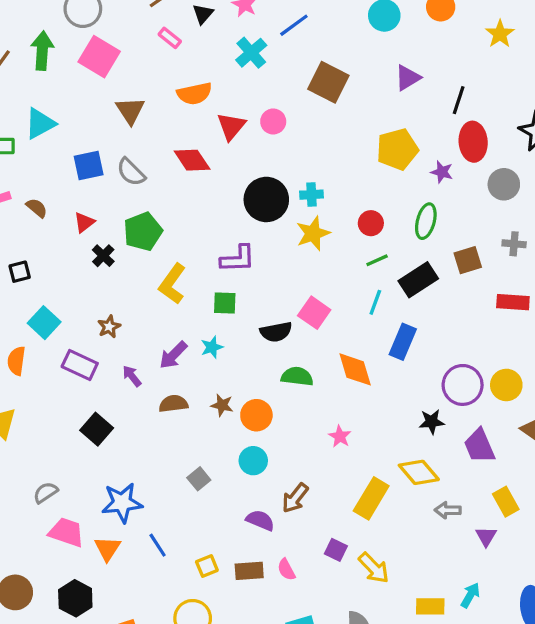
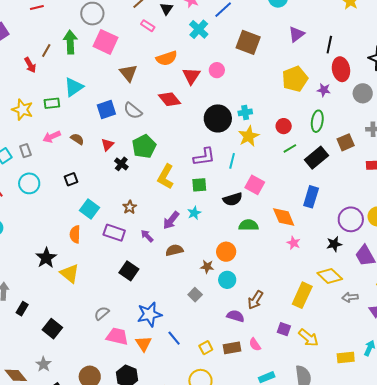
cyan line: (375, 302) -> (232, 161), moved
brown star: (222, 405) -> (207, 267), moved
pink star: (340, 436) -> (294, 243), moved

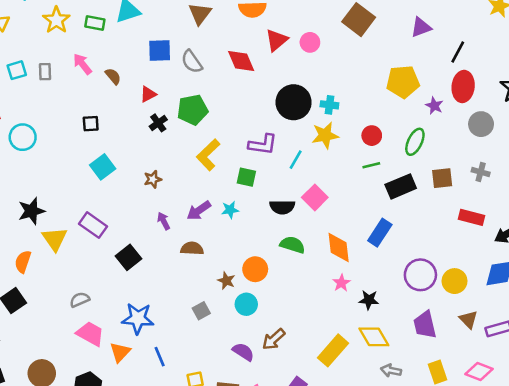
pink arrow: (52, 137) -> (82, 64), turned 60
cyan circle: (29, 183) -> (23, 137), moved
purple rectangle: (114, 233) -> (93, 225), moved
orange semicircle: (75, 234) -> (23, 262), moved
black star: (334, 244) -> (369, 300), moved

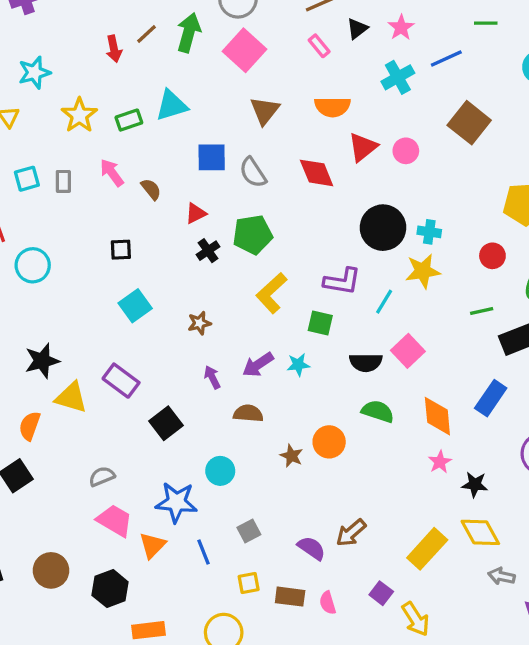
green rectangle: (95, 23) -> (129, 120), turned -30
red circle: (372, 136) -> (492, 256), moved
yellow triangle: (55, 239) -> (71, 398), turned -40
cyan circle: (246, 304) -> (220, 471), moved
gray square: (201, 311) -> (249, 531), moved

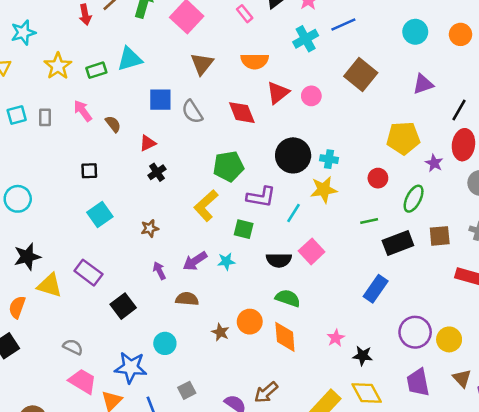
green pentagon: (253, 235) -> (228, 166), moved
cyan circle: (33, 265) -> (18, 199), moved
orange diamond: (437, 416) -> (285, 337), moved
gray semicircle: (102, 476) -> (73, 347), turned 48

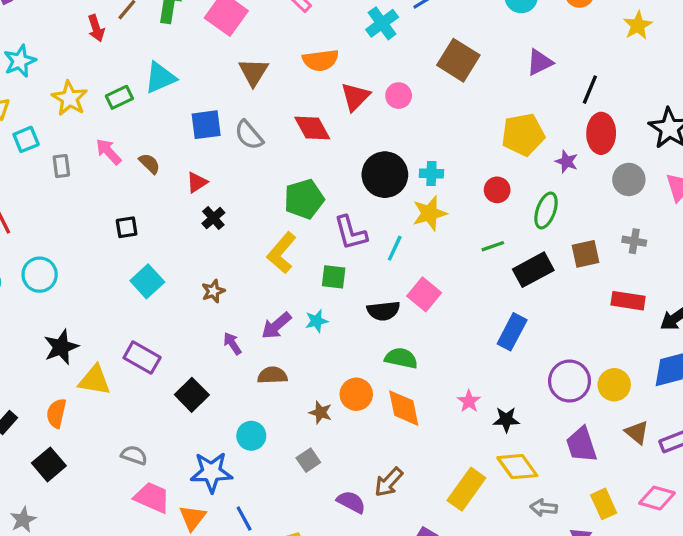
cyan square: (17, 115) -> (26, 139), moved
purple L-shape: (261, 197) -> (351, 233), turned 72
gray square: (187, 390) -> (308, 460), moved

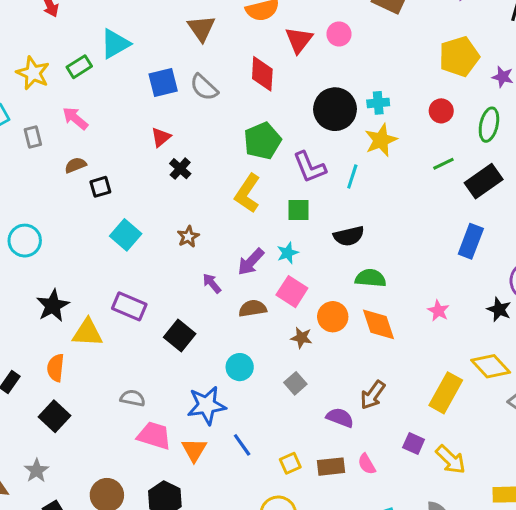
red diamond: (312, 128) -> (262, 74), turned 39
brown semicircle: (150, 164) -> (75, 165), moved, turned -60
pink square: (424, 294) -> (292, 292), moved
black star: (506, 420) -> (499, 309), moved, turned 30

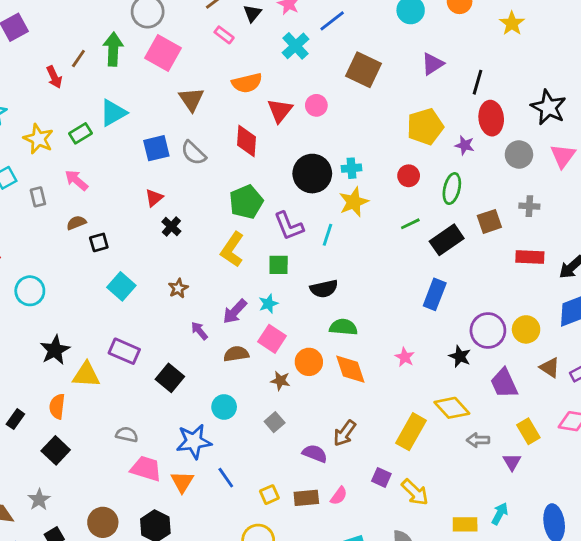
pink semicircle: (367, 464) -> (339, 496), turned -114

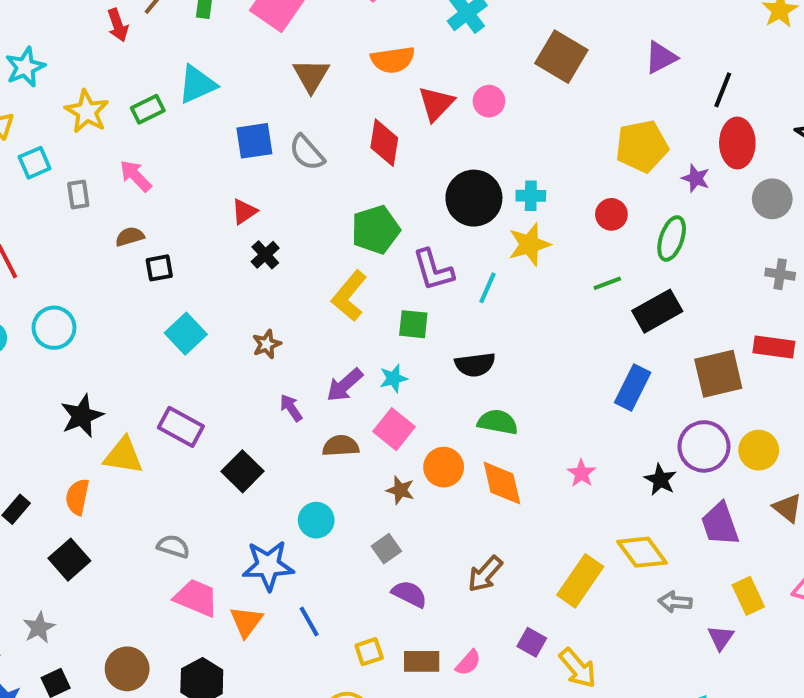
brown square: (489, 221) -> (718, 374), moved, size x1.4
purple semicircle: (315, 453) -> (409, 594), moved

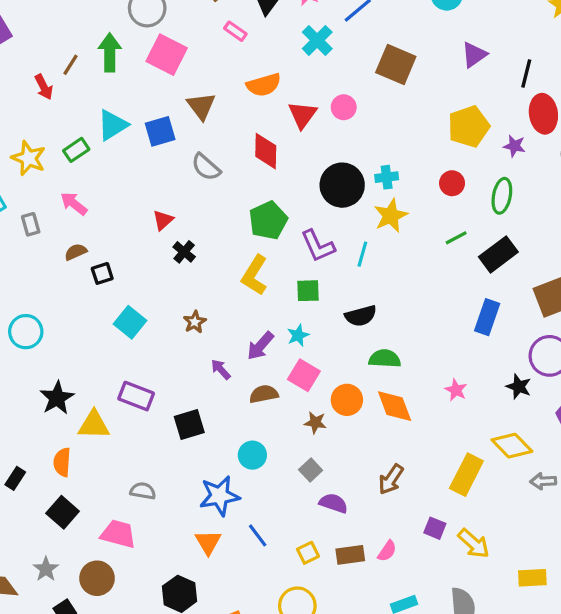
blue square: (254, 141) -> (160, 131), moved
black square: (243, 471) -> (189, 424), turned 36
pink trapezoid: (196, 598) -> (118, 534), moved
brown circle: (127, 669) -> (97, 578), moved

